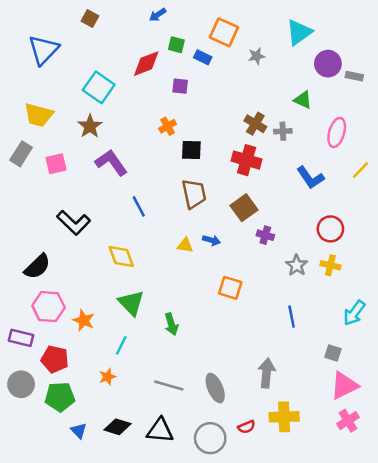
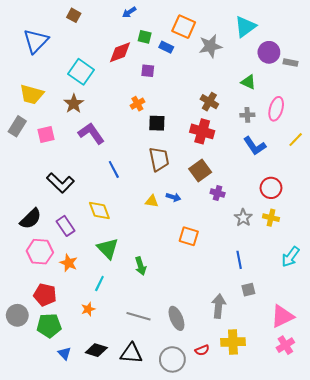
gray star: (257, 56) -> (210, 46), size x1.6
gray cross: (283, 131) -> (247, 115), moved
purple rectangle: (21, 338) -> (66, 226), moved, turned 42
gray square: (333, 353) -> (248, 290), moved, turned -32

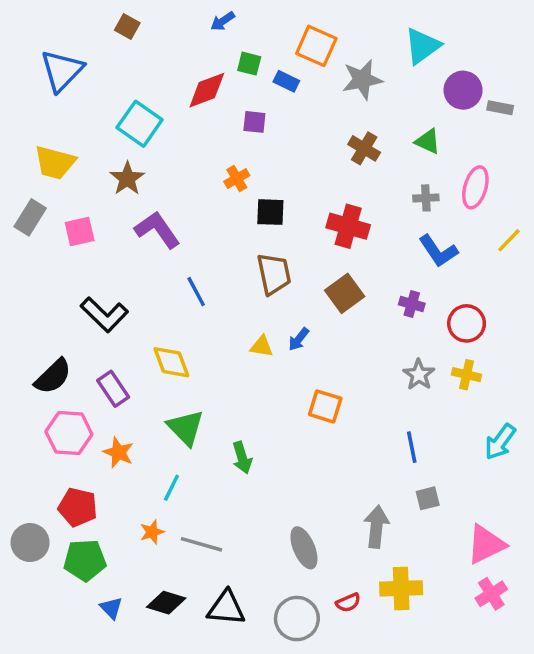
brown cross: (209, 102) -> (364, 148), moved
purple cross: (218, 193) -> (412, 304), moved
blue arrow: (173, 197) -> (299, 339), turned 112
gray line: (138, 316) -> (201, 544), moved

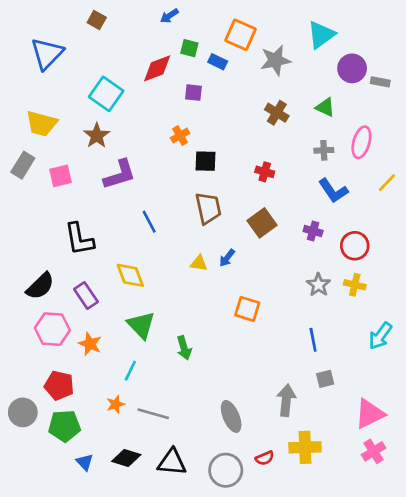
red cross: (348, 226) -> (265, 172), size x0.6
purple L-shape: (157, 230) -> (120, 175), turned 108
black L-shape: (104, 315) -> (79, 239), turned 36

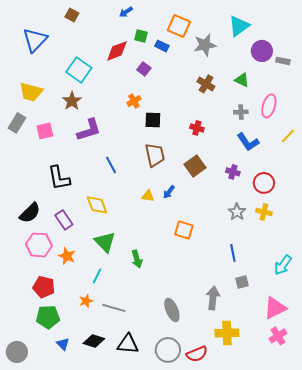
purple square: (193, 93) -> (144, 69), turned 32
cyan arrow: (380, 336) -> (283, 265), moved
gray circle: (23, 412) -> (17, 352), moved
red semicircle: (265, 458) -> (197, 354), moved, size x1.5

